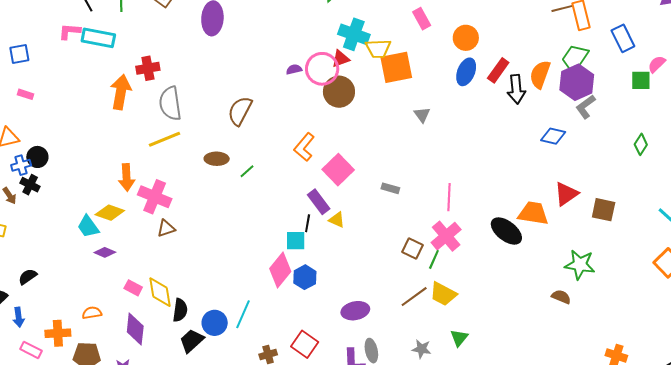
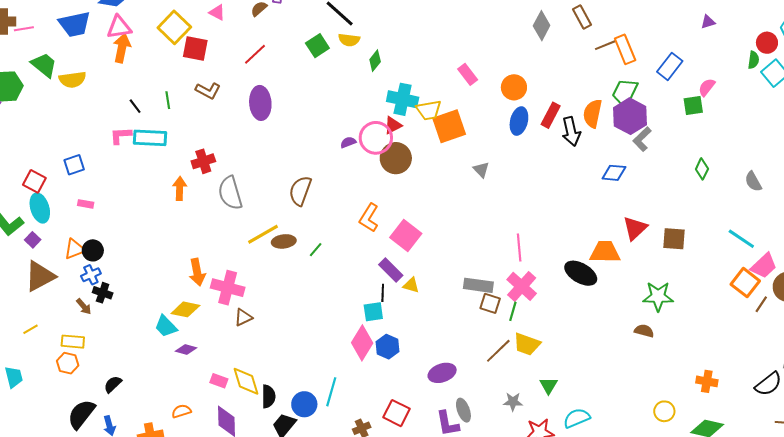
blue rectangle: (623, 38) -> (670, 66), turned 72
orange arrow: (121, 92) -> (180, 188), size x0.7
yellow line: (164, 139) -> (263, 234), moved
black circle: (37, 157) -> (93, 250), moved
gray rectangle: (390, 188) -> (478, 285), moved, size x1.6

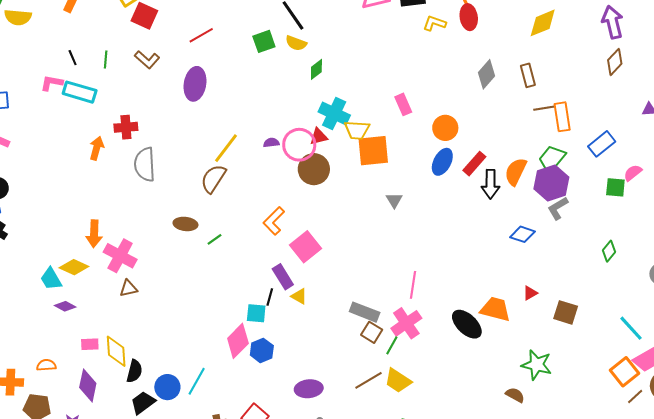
red triangle: (635, 228) -> (530, 293), size x0.6
yellow line: (263, 234) -> (226, 148), moved, turned -36
pink rectangle: (219, 381) -> (90, 344), turned -36

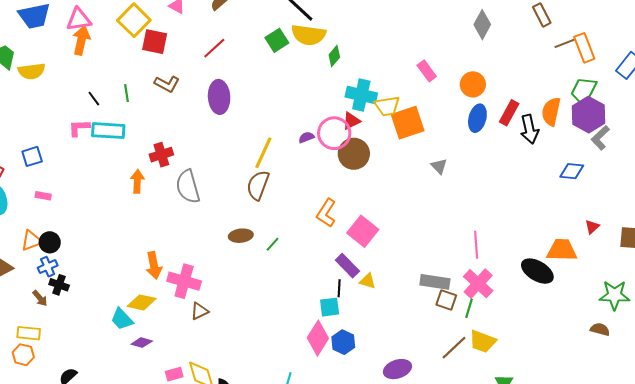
yellow semicircle: (296, 43) -> (309, 35), size x1.6
gray diamond: (487, 74) -> (482, 25), moved

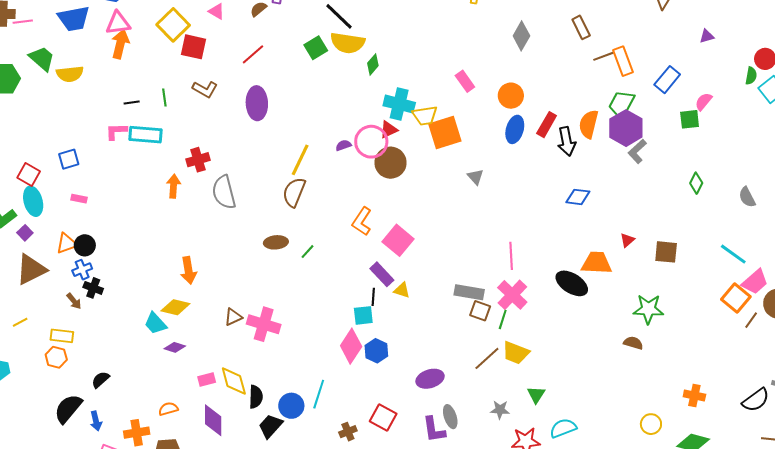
black line: (94, 99) -> (132, 102), turned -63
blue diamond: (572, 171) -> (578, 197), moved
pink cross: (184, 281) -> (264, 324), moved

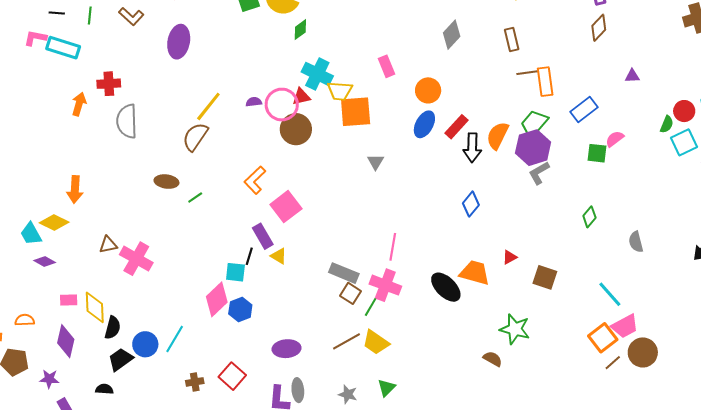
blue diamond: (578, 197) -> (471, 204), turned -70
pink cross: (512, 295) -> (385, 285), turned -36

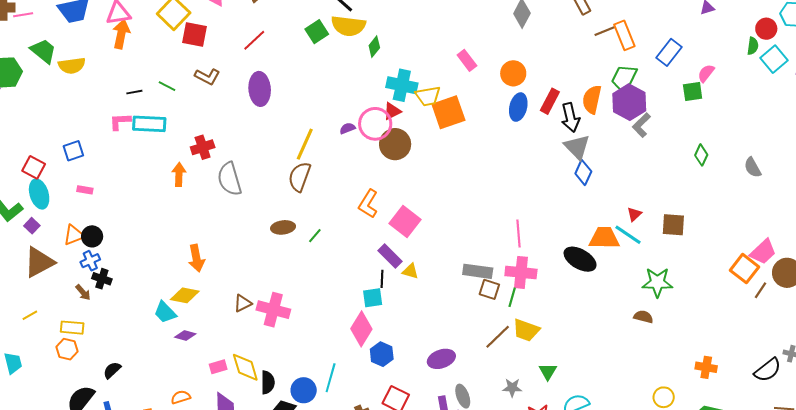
green line: (90, 16) -> (167, 86), turned -54
gray triangle: (376, 162) -> (577, 147), moved, size x1.6
cyan line: (610, 294) -> (628, 235), moved
blue hexagon: (240, 309) -> (382, 354), moved

